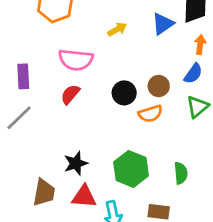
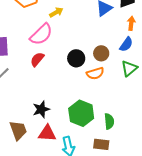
yellow arrow: (117, 29) -> (56, 12), moved
pink semicircle: (76, 60) -> (41, 34), turned -50
green semicircle: (181, 173) -> (109, 121), moved
brown trapezoid: (44, 192) -> (18, 130), turned -30

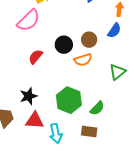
red semicircle: (37, 59) -> (36, 57), moved
green triangle: (129, 68) -> (117, 72), moved
green semicircle: (109, 121) -> (97, 108), turned 49

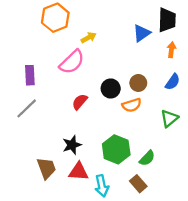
blue semicircle: (114, 31) -> (173, 82), moved
brown rectangle: (89, 131) -> (138, 184), turned 42

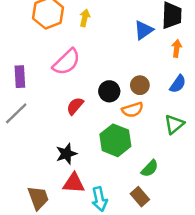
yellow arrow: (89, 38) -> (85, 18), moved, turned -48
green hexagon: (116, 149) -> (115, 140), moved
brown trapezoid: (46, 168) -> (38, 198), moved

